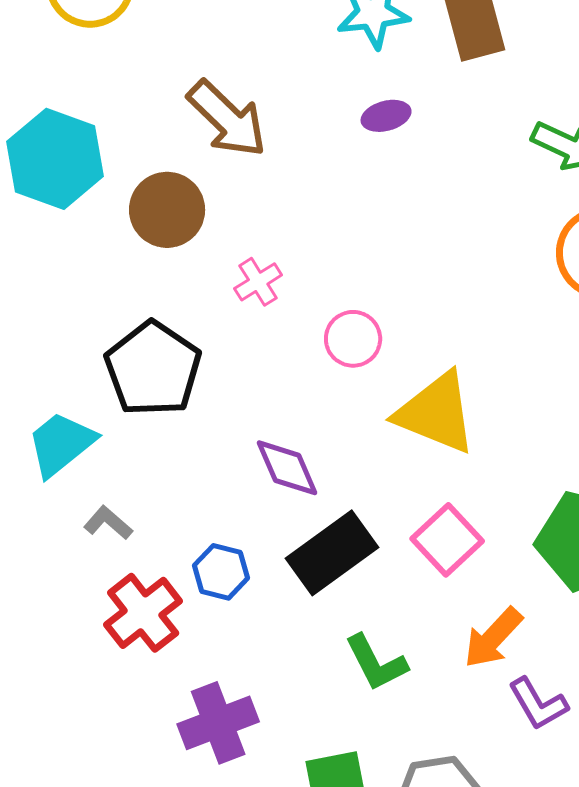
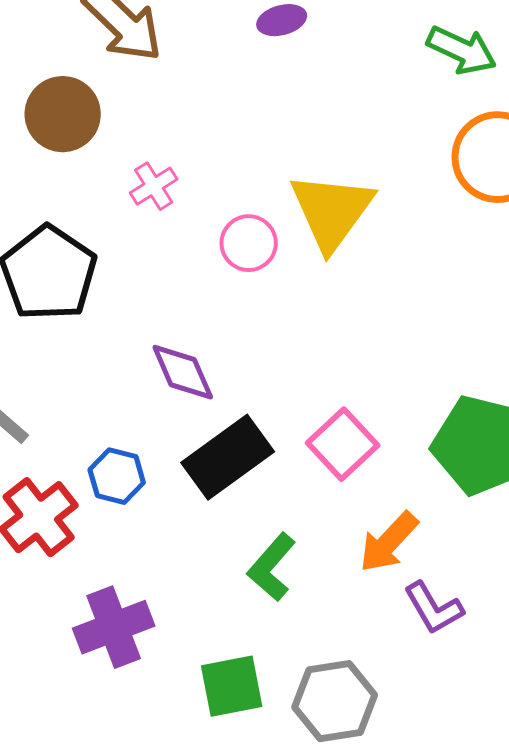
yellow triangle: (436, 413) -> (332, 211), moved, turned 44
green L-shape: (376, 663) -> (272, 567), turned 68

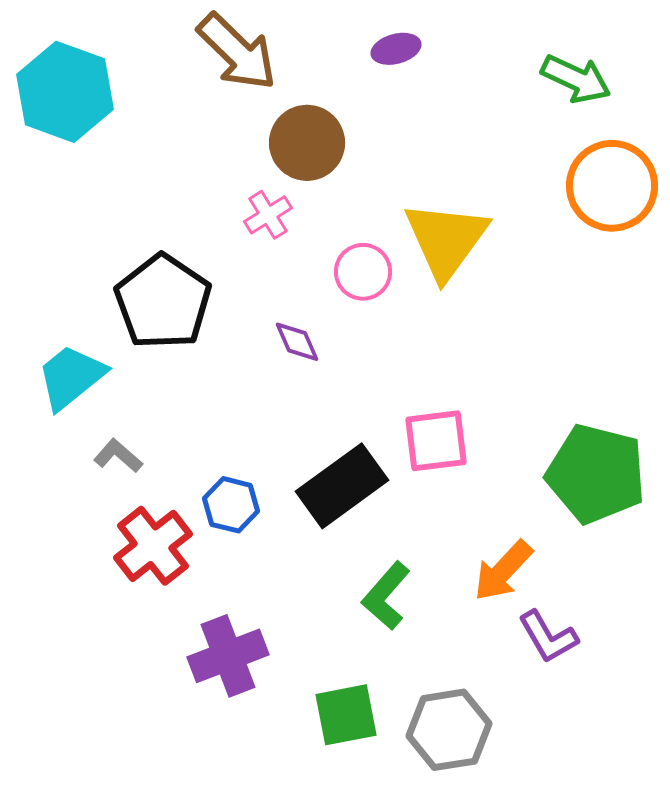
brown circle: (63, 114) -> (307, 143), moved
purple diamond: (183, 372) -> (297, 342), moved, size x0.7
pink square: (343, 444) -> (436, 441), moved, turned 36

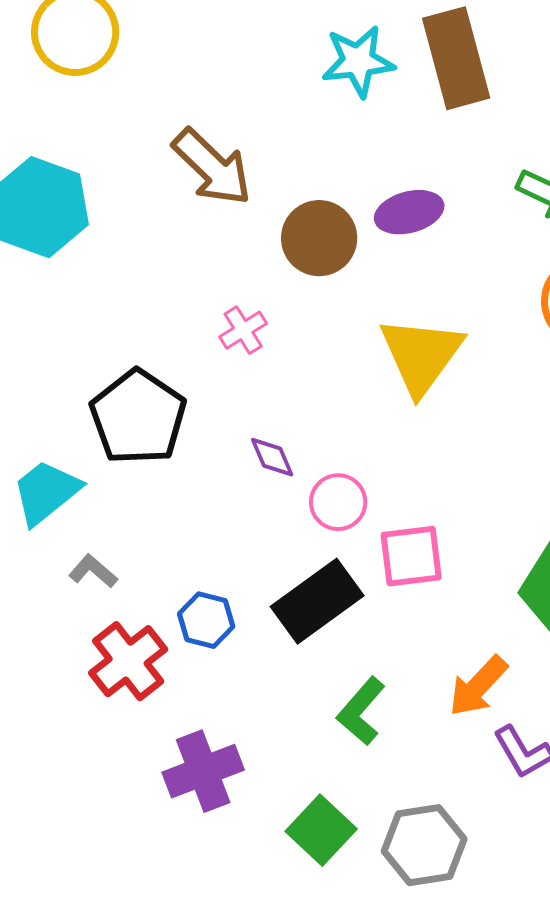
purple ellipse: (396, 49) -> (409, 212), moved, size x1.4
brown circle: (307, 143) -> (319, 238), moved
pink circle: (363, 272) -> (338, 502), moved
green square: (346, 715) -> (321, 830), turned -36

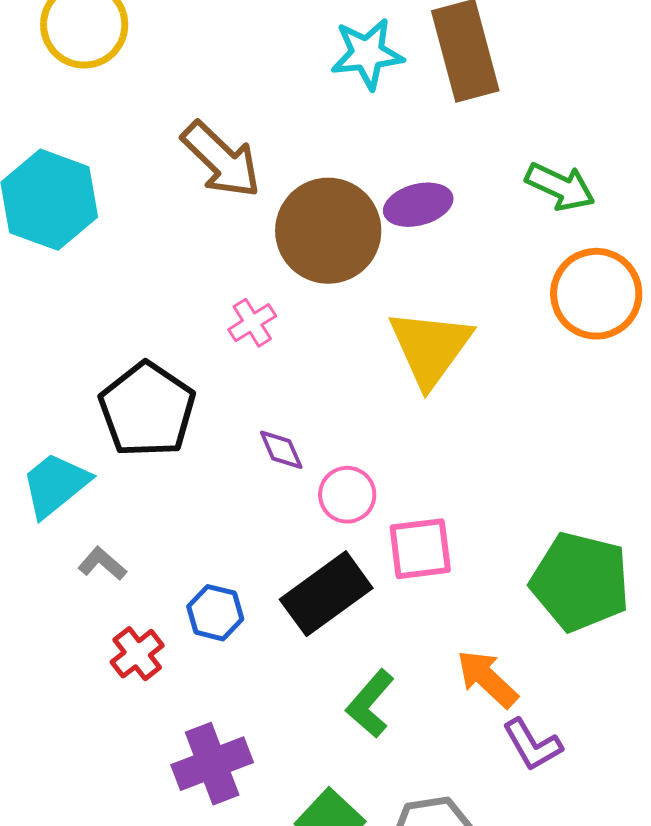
brown circle: (319, 238) -> (328, 231), size x1.4
red cross: (128, 661) -> (137, 654), size x0.7
orange arrow: (478, 686) -> (487, 679), turned 90

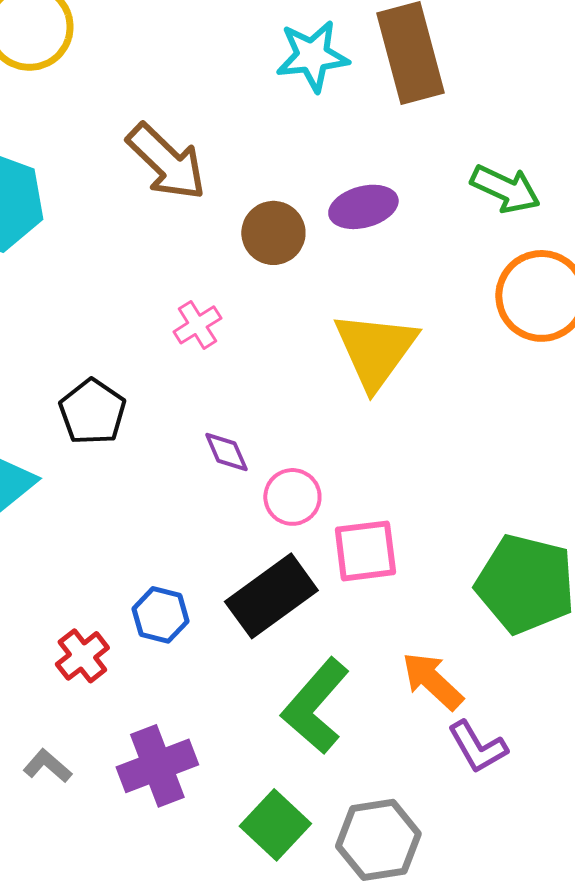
brown circle: (328, 231) -> (273, 233), size x0.6
black pentagon: (147, 410) -> (92, 412), size x0.7
gray L-shape: (102, 564) -> (47, 766), moved
green L-shape: (370, 704) -> (315, 706), size x1.4

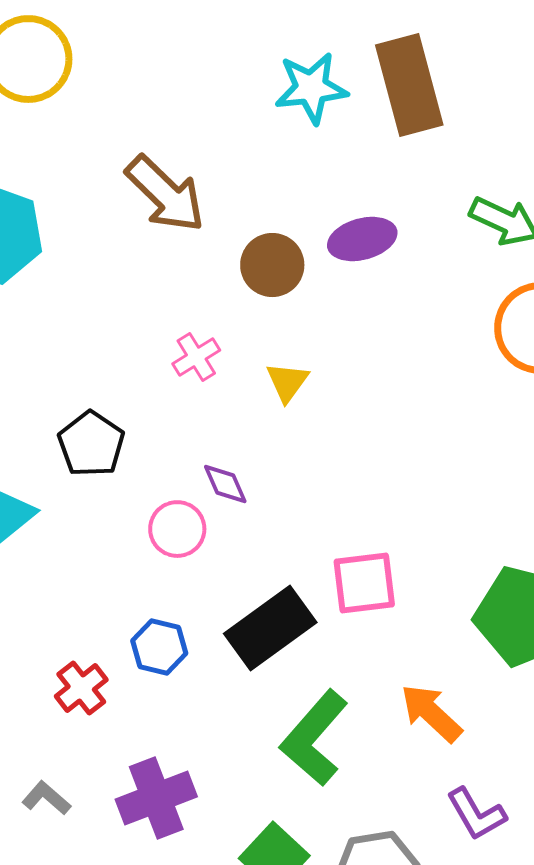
yellow triangle: (375, 350) -> (287, 382), moved, size x0.5
pink circle: (292, 497) -> (177, 529), moved
purple L-shape: (477, 747) -> (476, 814), moved

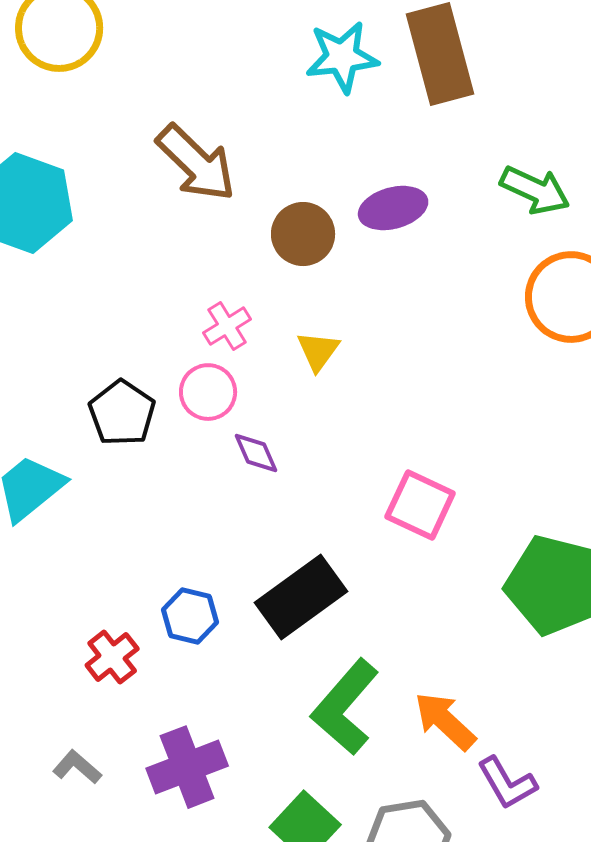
pink circle: (177, 529) -> (208, 392), moved
pink square: (364, 583) -> (420, 505), moved, turned 32
orange arrow: (431, 713) -> (445, 721), moved

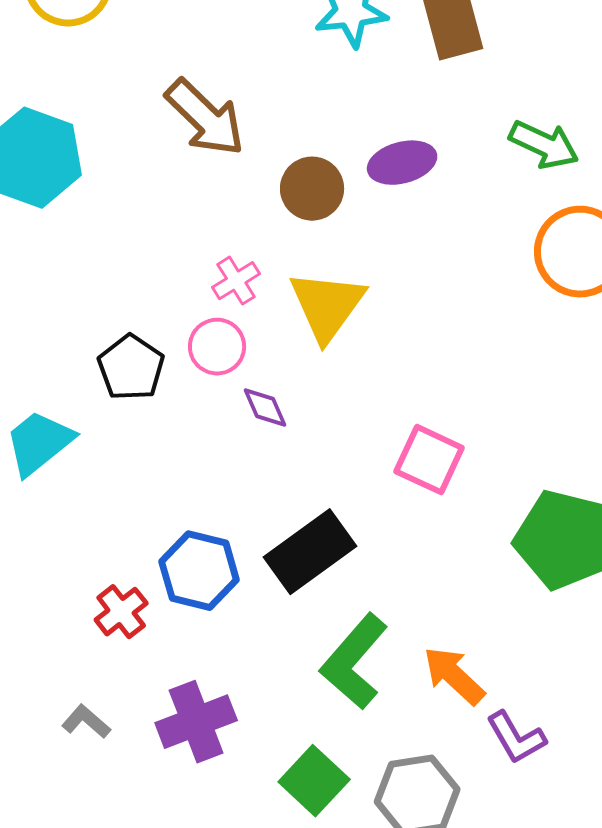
yellow triangle: (318, 351) -> (327, 306), size x1.8
blue hexagon: (190, 616) -> (199, 571), size x1.4

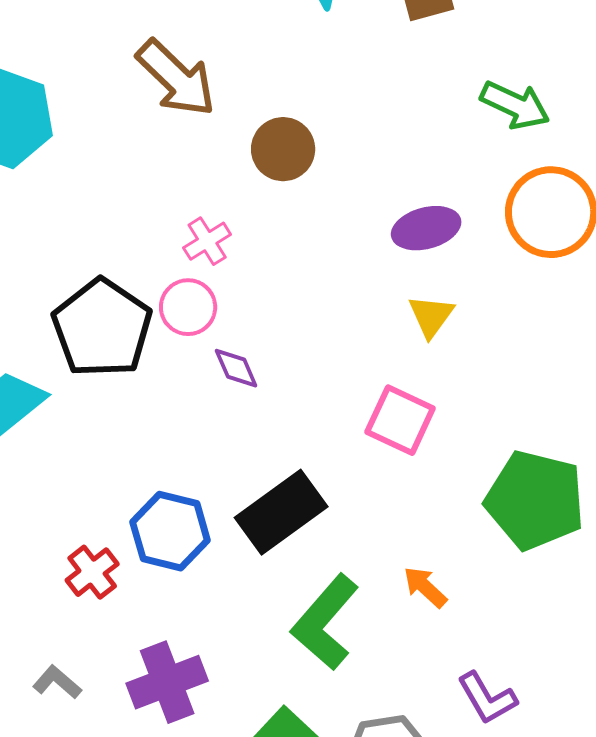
purple ellipse: (402, 163) -> (426, 228), moved
yellow triangle: (327, 306) -> (431, 316), moved, size x0.6
black pentagon: (131, 368) -> (102, 328), size x1.5
orange arrow: (454, 676) -> (425, 587), moved, size x0.7

